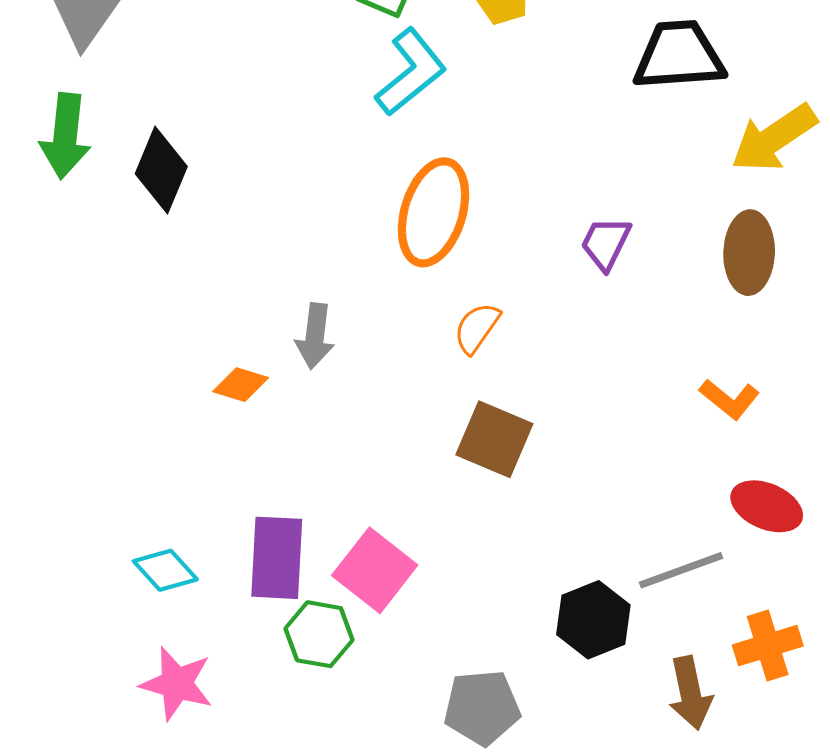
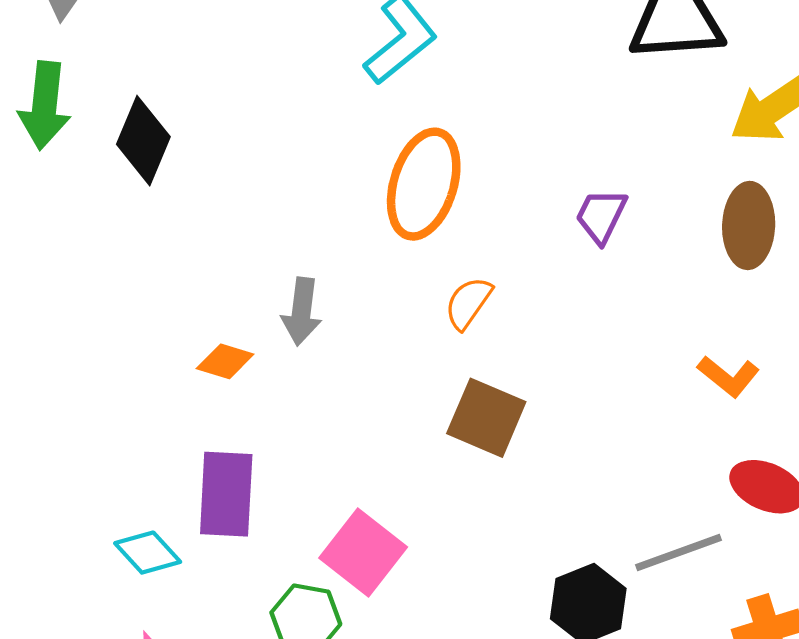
purple rectangle: (277, 558) -> (226, 494), moved

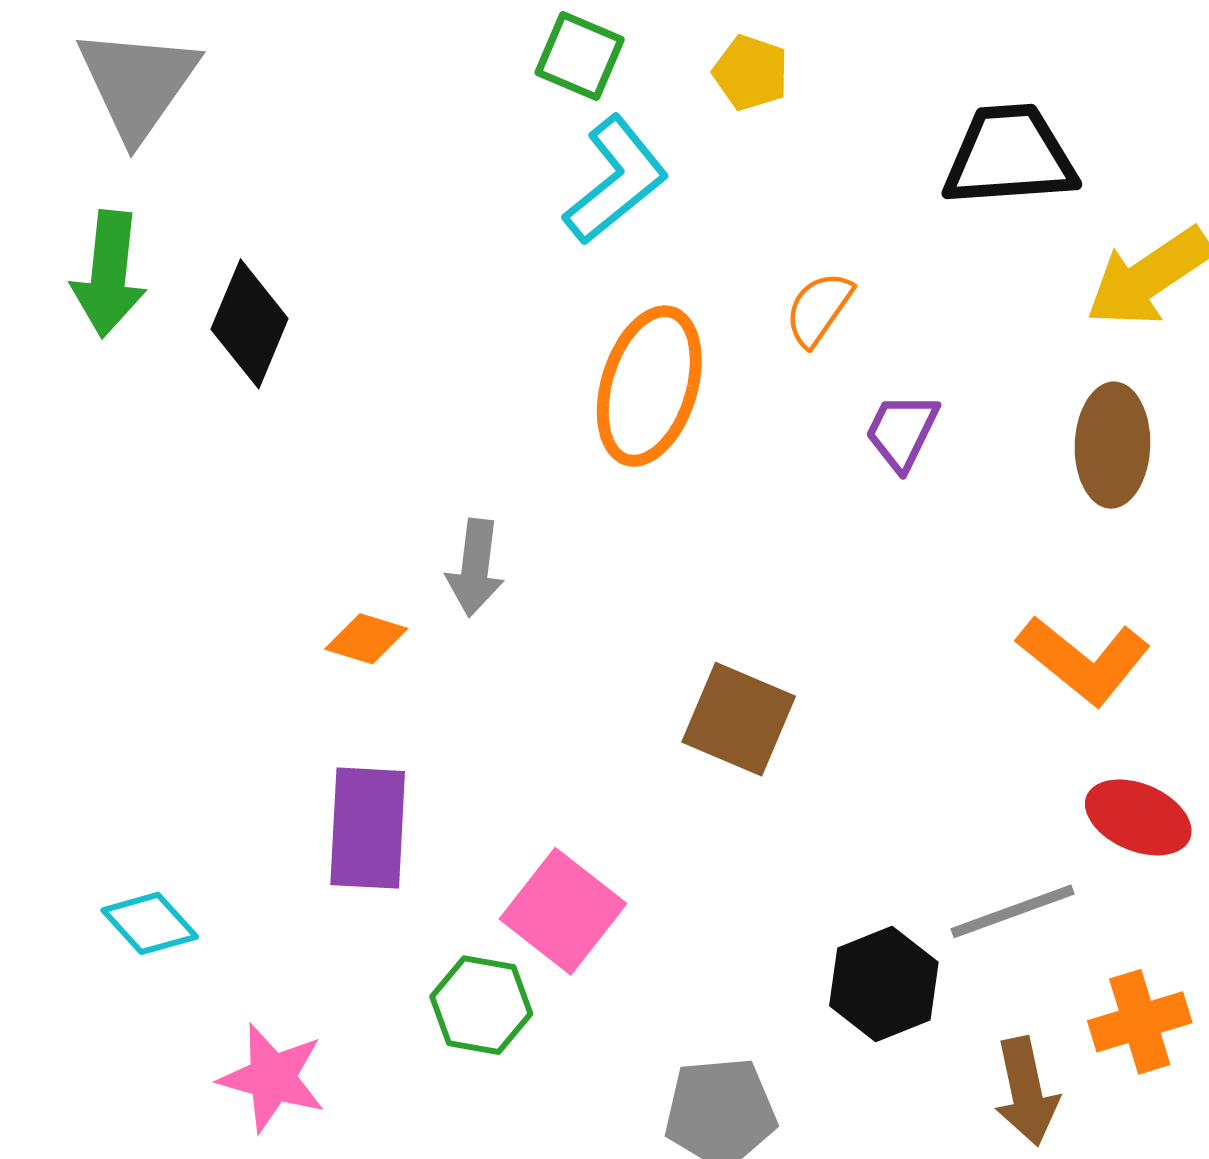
orange semicircle: (468, 303) -> (819, 309), moved
orange L-shape: (728, 376) -> (1084, 660), size x1.5
cyan diamond: (148, 553) -> (150, 923), moved

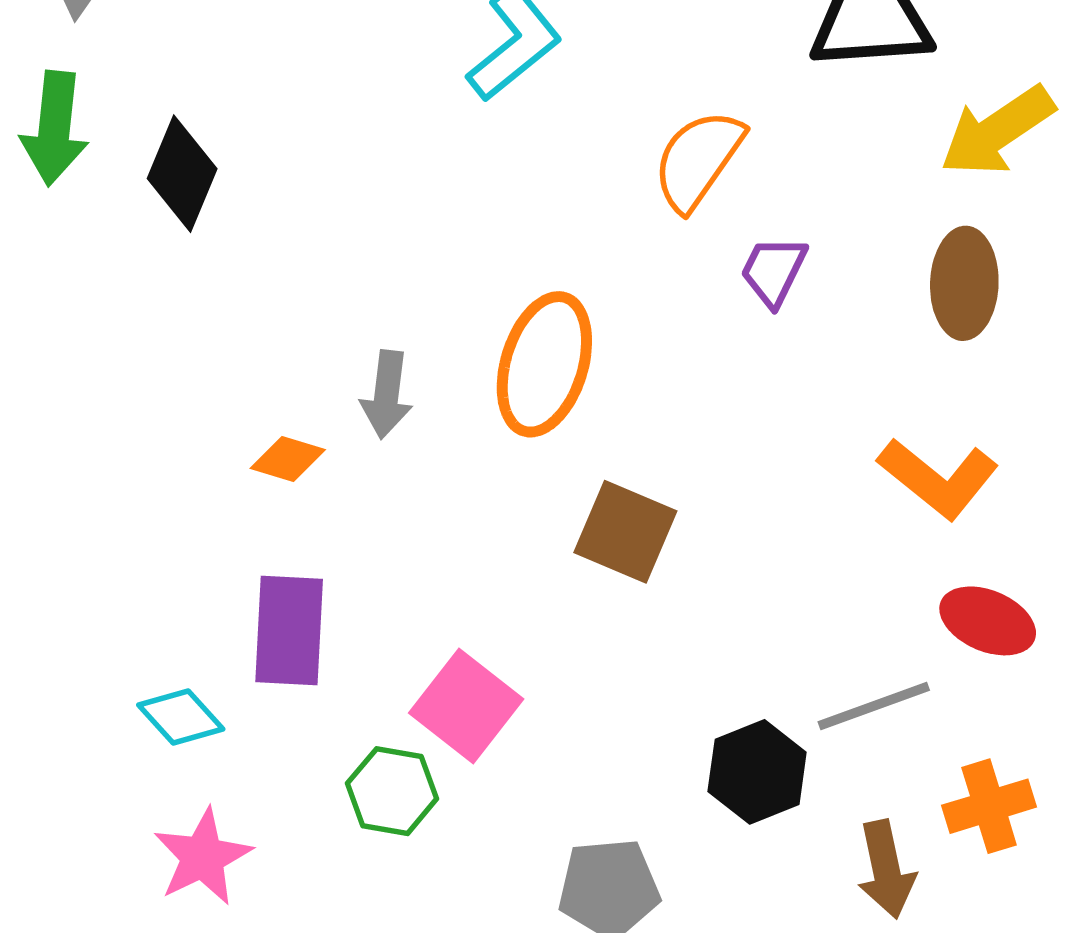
orange semicircle: (819, 309) -> (698, 160), size x1.5
orange ellipse: (649, 386) -> (544, 364), moved
cyan diamond: (150, 923) -> (181, 717), moved
pink star: (272, 1078) -> (203, 857), turned 30

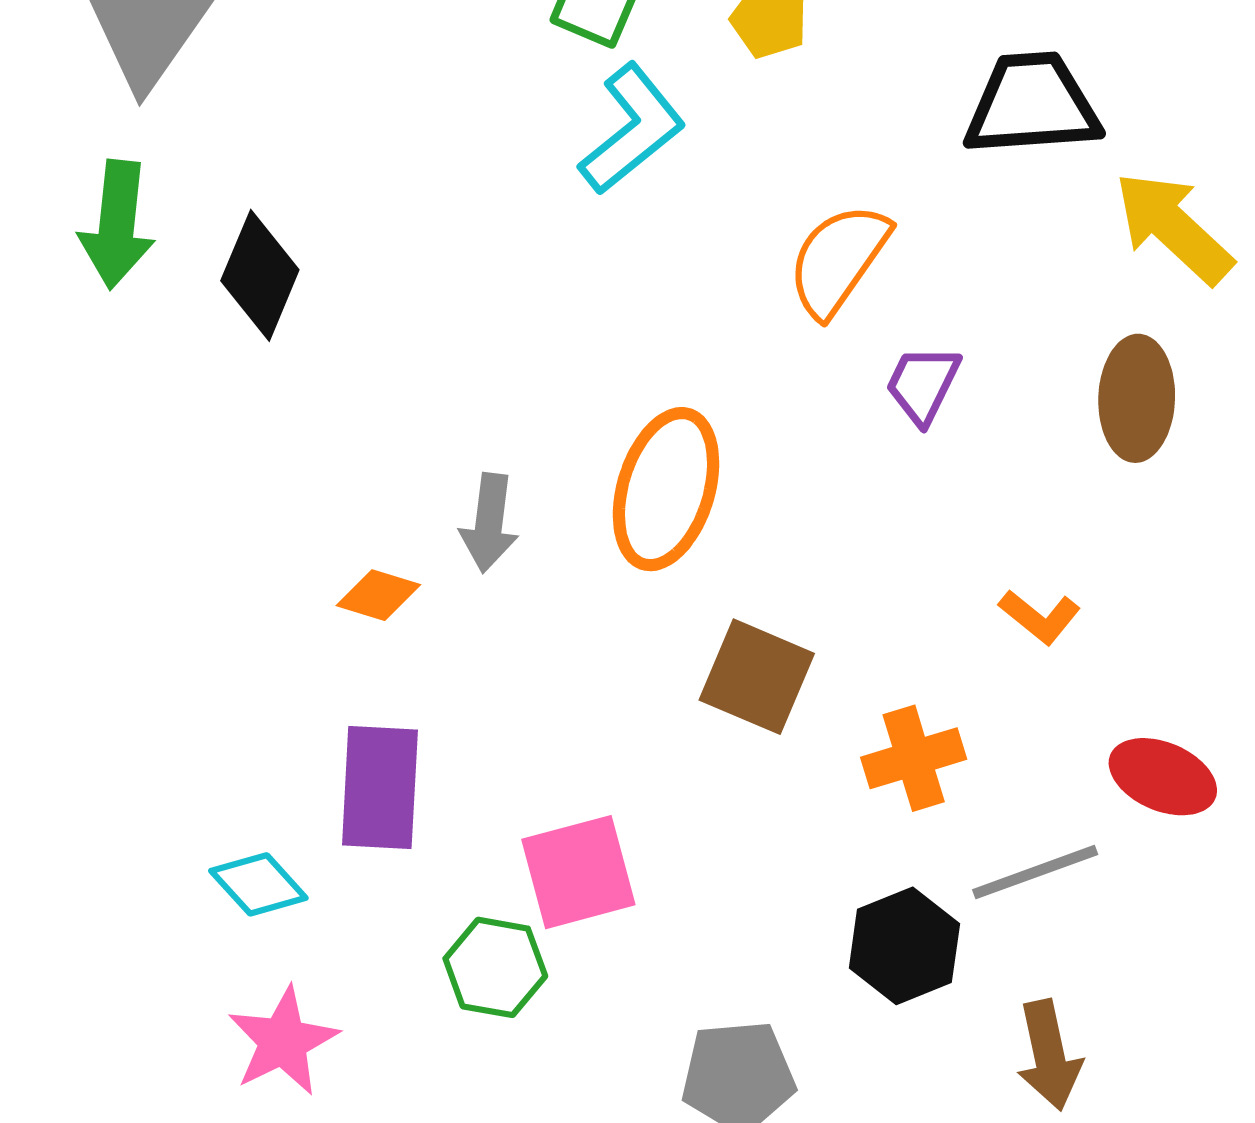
yellow arrow: (997, 131) -> (1174, 228), turned 77
orange L-shape: (938, 478) -> (1040, 617), moved, size x0.6
pink square: (466, 706) -> (578, 872), turned 37
orange cross: (989, 806) -> (914, 758), moved

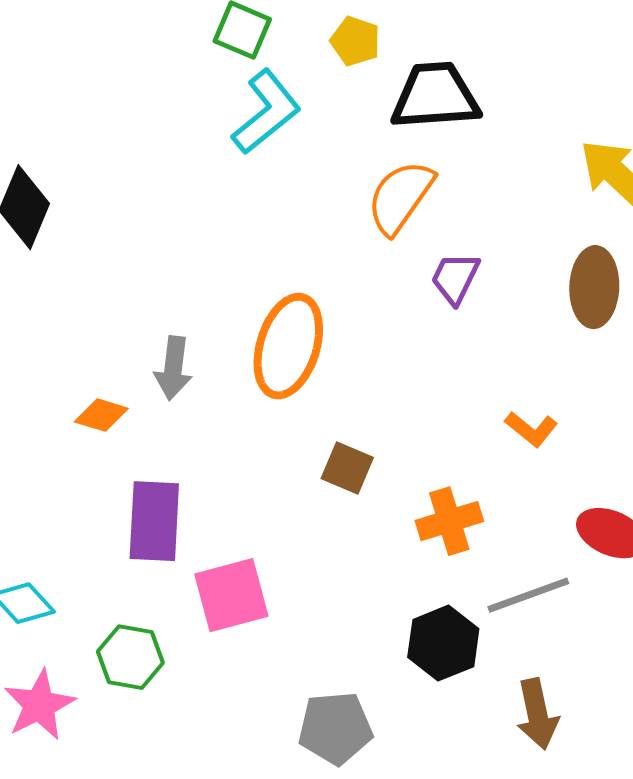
black trapezoid: (1032, 105) -> (435, 96), moved
brown square: (757, 677) -> (347, 468), size x0.7
purple rectangle: (380, 787) -> (154, 521), moved
green hexagon: (495, 967) -> (130, 657), moved

